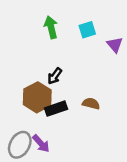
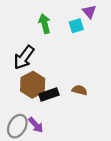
purple triangle: (115, 45) -> (89, 12), moved
black arrow: (55, 76) -> (24, 57), moved, size x1.6

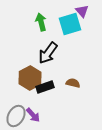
cyan square: (76, 26) -> (70, 24), size x1.6
black arrow: (24, 57) -> (48, 53), moved

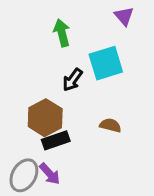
cyan square: (70, 24) -> (106, 63), moved
black arrow: (48, 53) -> (72, 80), size x0.7
black rectangle: (45, 87) -> (56, 140), moved

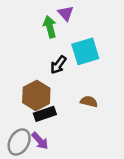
purple triangle: (124, 16) -> (66, 13), moved

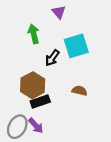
green arrow: (50, 27) -> (34, 34), moved

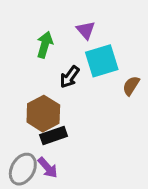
purple triangle: (59, 12) -> (86, 30), moved
green arrow: (34, 34) -> (45, 45), turned 30
brown semicircle: (80, 91) -> (131, 86), moved, turned -72

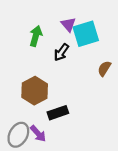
cyan square: (102, 61) -> (86, 34), moved
black arrow: (70, 77) -> (61, 52), moved
black rectangle: (54, 135) -> (58, 113), moved

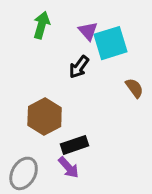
green arrow: (36, 36) -> (42, 25), moved
brown semicircle: (104, 69) -> (134, 88), turned 112
purple arrow: (38, 134) -> (69, 167), moved

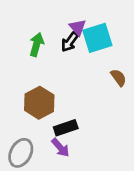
green arrow: (42, 25) -> (37, 45), moved
black arrow: (79, 67) -> (70, 42), moved

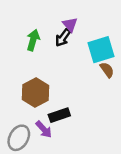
cyan square: (97, 38) -> (101, 50), moved
purple arrow: (60, 148) -> (44, 129), moved

